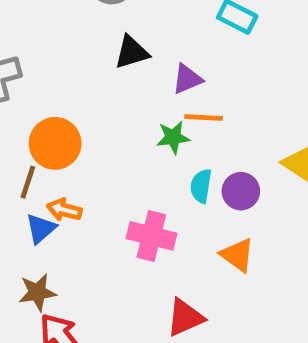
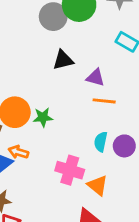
purple triangle: (187, 79) -> (95, 78), turned 36
green star: (173, 137) -> (43, 117), moved
orange triangle: (237, 255) -> (98, 185), moved

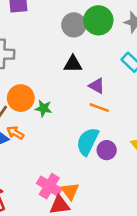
cyan semicircle: (101, 142) -> (87, 141), size x1.6
pink cross: (70, 170) -> (49, 186), moved
orange triangle: (98, 185) -> (70, 191), moved

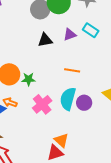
purple triangle: (97, 86) -> (70, 34), moved, turned -40
pink cross: (49, 186) -> (42, 104), moved, turned 30

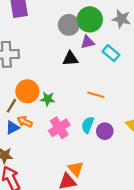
cyan rectangle: (91, 30) -> (111, 53), moved
purple triangle: (70, 34) -> (88, 42), moved
cyan semicircle: (68, 99) -> (88, 125), size x0.7

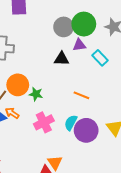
purple circle: (105, 131) -> (86, 130), size x1.5

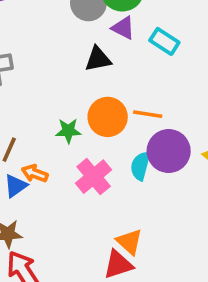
purple triangle: (79, 45) -> (123, 28), turned 48
orange circle: (18, 85) -> (108, 117), moved
purple circle: (86, 130) -> (169, 151), moved

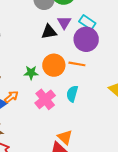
purple triangle: (123, 28) -> (64, 23), moved, turned 32
purple circle: (169, 151) -> (86, 39), moved
orange arrow: (35, 173) -> (11, 97), turned 120

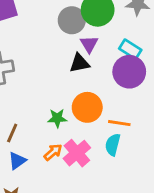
purple triangle: (64, 23) -> (89, 44), moved
orange line: (77, 64) -> (119, 123), moved
orange arrow: (11, 97) -> (53, 152), moved

